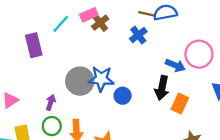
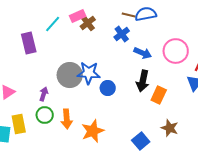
blue arrow: (175, 65) -> (143, 53), moved

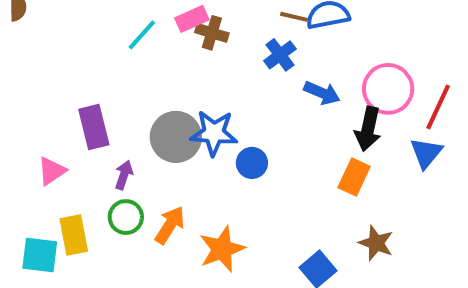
brown cross: (88, 23) -> (212, 33), turned -35
purple rectangle: (29, 43) -> (94, 127), moved
black arrow: (143, 81) -> (368, 129), moved
orange arrow: (67, 119) -> (170, 225), turned -144

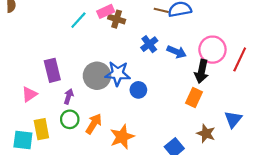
blue cross: (280, 55) -> (149, 44), moved
blue triangle: (426, 153) -> (233, 119), moved

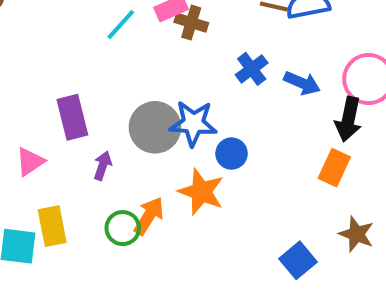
green circle: (70, 119) -> (123, 228), moved
orange star: (122, 137) -> (201, 192), moved, turned -30

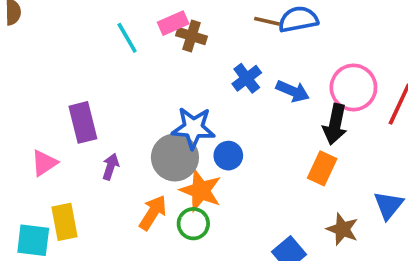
cyan line: (121, 25) -> (127, 38), turned -72
gray circle: (155, 127) -> (175, 157), moved
green circle: (123, 228) -> (193, 224), moved

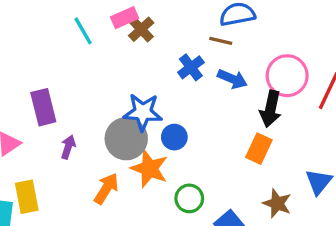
brown line: (267, 21) -> (221, 41), moved
brown cross: (191, 36) -> (141, 29), turned 30
green circle: (193, 224) -> (189, 198), moved

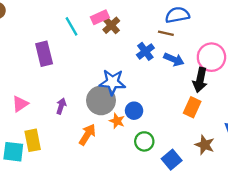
purple rectangle: (43, 107) -> (44, 54), moved
blue circle: (174, 137) -> (134, 111), moved
orange star: (149, 169) -> (117, 121), size x0.6

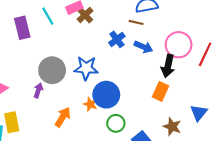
purple rectangle: (44, 54) -> (22, 28), moved
gray circle: (101, 100) -> (52, 70), moved
blue circle: (134, 111) -> (106, 95), size x1.6

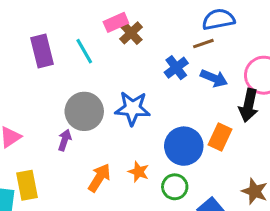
cyan line: (48, 16) -> (84, 51), moved
brown line: (136, 22) -> (203, 44), turned -32
orange rectangle: (160, 91) -> (220, 137), moved
blue circle: (106, 95) -> (184, 146), moved
orange star: (90, 104) -> (139, 172), moved

